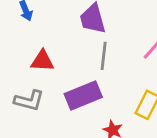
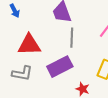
red triangle: (42, 61) -> (29, 45), size x1.4

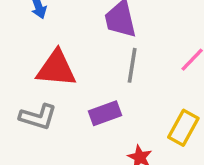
purple rectangle: (60, 67) -> (105, 113), size x0.7

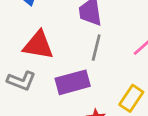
purple rectangle: (105, 113) -> (73, 82), size x1.4

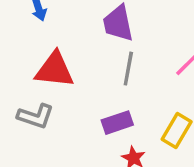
purple rectangle: (73, 82) -> (117, 123), moved, size x0.7

